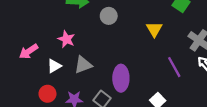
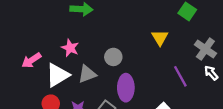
gray circle: (109, 16) -> (113, 57), moved
white triangle: (54, 66) -> (58, 75), size x1.6

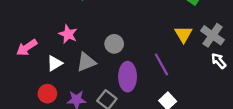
yellow triangle: (160, 38) -> (183, 34), moved
white triangle: (58, 75) -> (55, 63), size x0.6
purple line: (180, 76) -> (162, 65), moved

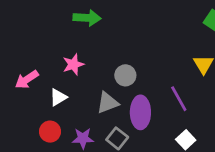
pink star: (68, 34) -> (73, 64), turned 30
gray triangle: (86, 62) -> (108, 103), moved

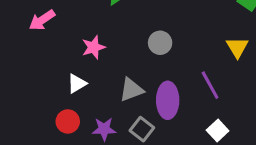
gray circle: (125, 75) -> (160, 43), moved
pink arrow: (27, 79) -> (42, 20), moved

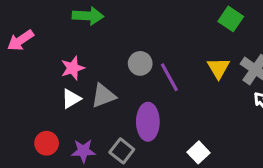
white triangle: (77, 84) -> (71, 99), moved
purple line: (210, 85) -> (169, 77), moved
gray triangle: (131, 90) -> (103, 96), moved

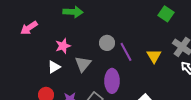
yellow triangle: (218, 68) -> (154, 56), moved
gray triangle: (103, 96) -> (83, 64), turned -30
white triangle: (71, 99) -> (54, 67), moved

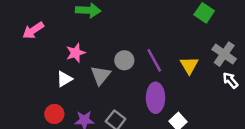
gray circle: (107, 43) -> (124, 60), moved
purple ellipse: (112, 81) -> (156, 98), moved

